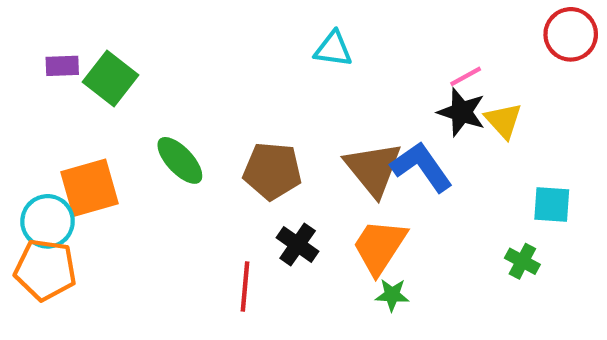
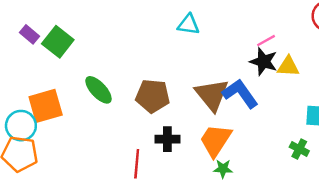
purple rectangle: (62, 66) -> (30, 34), turned 42
yellow triangle: (503, 120) -> (288, 66), turned -45
black cross: (298, 244) -> (167, 139), turned -35

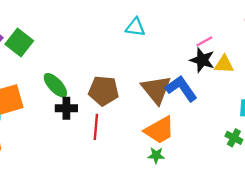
black cross: (167, 139) -> (66, 108), moved
orange trapezoid: (216, 140) -> (159, 130), turned -152
red line: (137, 164) -> (96, 127), moved
green star: (223, 169) -> (156, 155), moved

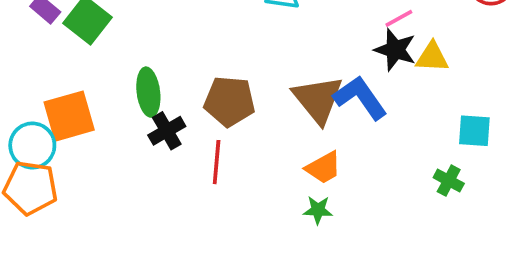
green ellipse: (55, 85) -> (148, 92), turned 36
black cross: (66, 108) -> (167, 131), turned -30
orange trapezoid: (159, 130) -> (323, 168), size x0.7

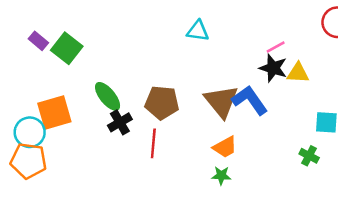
green ellipse: (148, 92) -> (108, 96), turned -32

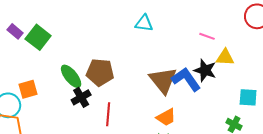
pink line: (276, 47) -> (207, 36), turned 49
black star: (273, 68) -> (205, 70), moved
brown pentagon: (162, 103) -> (100, 72), moved
orange square: (54, 112) -> (28, 89), size x0.7

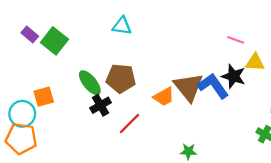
cyan triangle: (144, 23) -> (122, 26), moved
red line: (108, 114) -> (129, 123), turned 40
orange trapezoid: (166, 117) -> (164, 97), moved

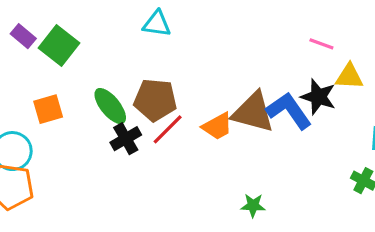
brown triangle: (188, 87) -> (253, 112), turned -36
orange square: (44, 97) -> (48, 109), moved
red line: (129, 123) -> (168, 129), moved

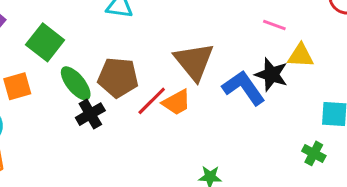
green square: (59, 45) -> (45, 42), moved
brown triangle: (253, 112) -> (194, 61), moved, turned 36
red line: (168, 129) -> (152, 101), moved

